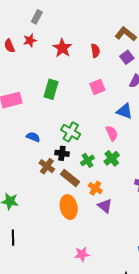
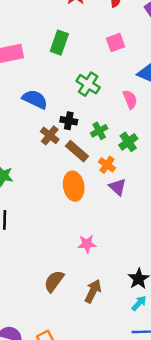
green cross: (71, 132) -> (88, 84), moved
blue semicircle: (33, 137) -> (35, 99), size x1.5
green cross: (112, 158) -> (128, 142), moved

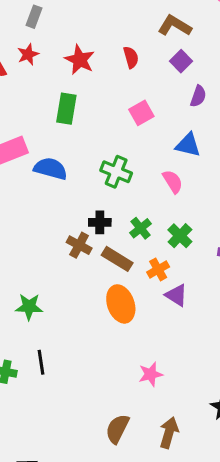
green rectangle: (59, 43) -> (66, 109), moved
blue semicircle: (35, 99) -> (51, 169), moved
orange cross: (107, 165) -> (158, 269), turned 35

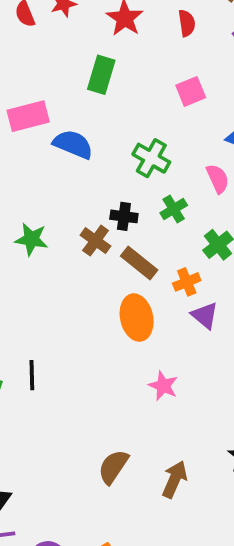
green cross: (141, 228) -> (174, 209), moved
green star: (29, 307) -> (31, 239), moved
pink star: (151, 374) -> (163, 386), moved, turned 30

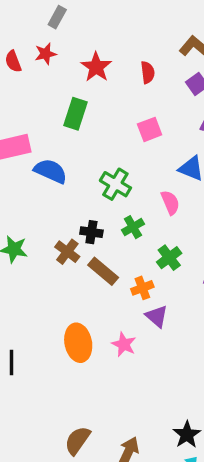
orange ellipse: (137, 318) -> (78, 343), moved
pink star: (163, 386) -> (124, 344), moved

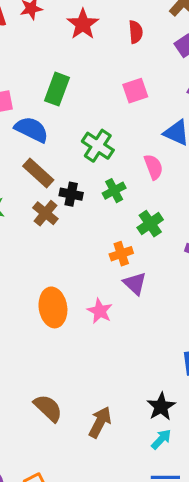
green rectangle: (75, 114) -> (57, 89), moved
brown rectangle: (103, 271) -> (38, 173), moved
brown semicircle: (77, 440) -> (48, 408), turned 96

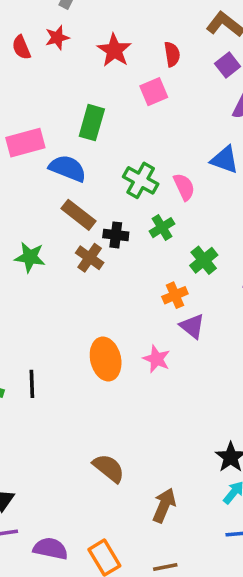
pink square: (135, 91) -> (154, 92), moved
pink semicircle: (154, 167) -> (184, 187), moved
brown arrow: (100, 422) -> (164, 505), moved

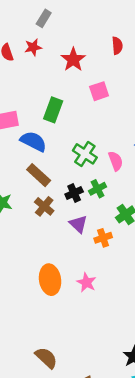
red semicircle: (172, 54) -> (117, 46), moved
black cross: (116, 235) -> (74, 193), moved, turned -36
purple triangle: (192, 326) -> (78, 224), moved

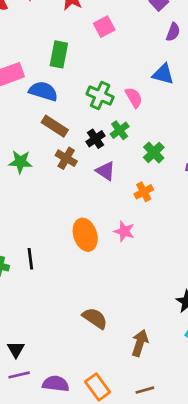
orange cross: (103, 238) -> (144, 192), moved

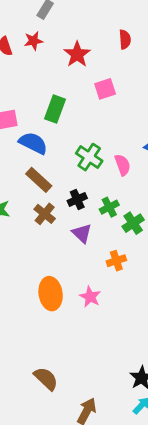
green cross: (120, 130) -> (109, 207), moved

